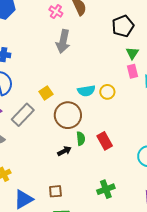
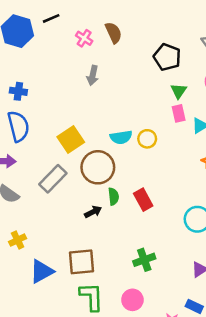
black pentagon: (123, 26) -> (167, 57), turned -30
gray arrow: (63, 41) -> (93, 75), size x0.7
yellow square: (46, 93) -> (71, 139), size x1.5
gray rectangle: (23, 115) -> (53, 179), moved
brown square: (55, 191) -> (81, 262), size x1.6

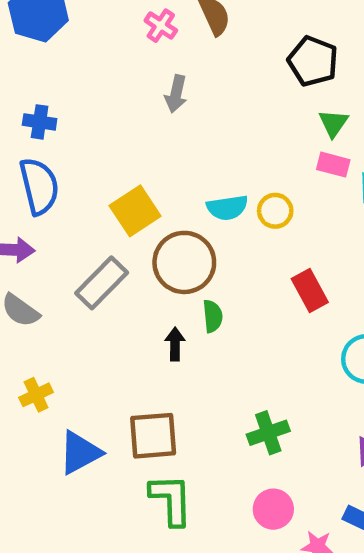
pink rectangle: (179, 113) -> (333, 165), turned -63
red rectangle: (143, 200) -> (310, 290), moved
black arrow: (93, 212) -> (175, 344), turned -63
pink circle: (132, 300) -> (273, 509), moved

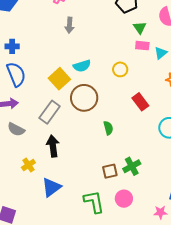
cyan semicircle: (227, 208) -> (82, 66), moved
green semicircle: (213, 316) -> (108, 128), moved
black arrow: (175, 344) -> (53, 146), moved, size x1.5
brown square: (153, 436) -> (110, 171), moved, size x0.7
pink circle: (273, 509) -> (124, 199), moved

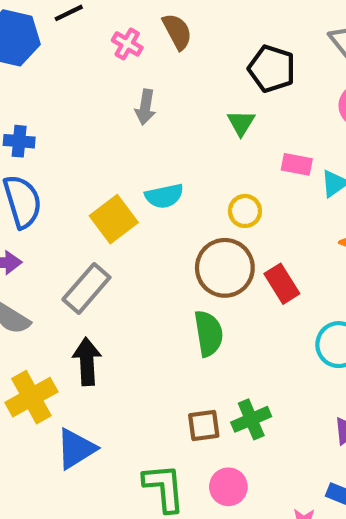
green triangle: (140, 28) -> (241, 123), moved
brown circle: (84, 98) -> (225, 268), moved
green semicircle: (108, 128) -> (209, 333), size x1.5
yellow cross: (28, 165) -> (31, 397), size x1.6

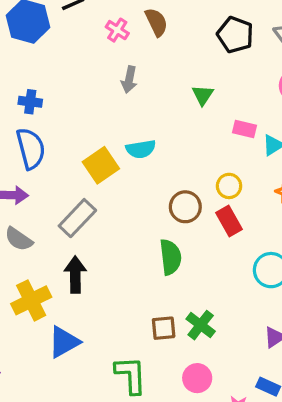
black pentagon: (272, 69) -> (235, 35), moved
yellow circle: (245, 211) -> (229, 186), moved
brown circle: (225, 268) -> (185, 207), size x0.7
green cross: (251, 419) -> (201, 325), turned -32
pink circle: (228, 487) -> (197, 378), moved

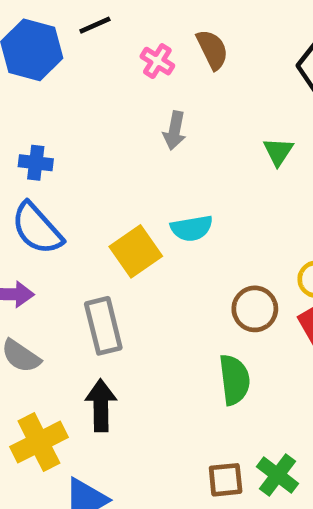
blue semicircle: (31, 149) -> (37, 228), turned 153
gray rectangle: (77, 218) -> (103, 326), turned -57

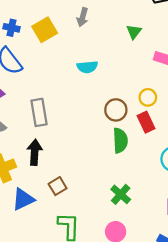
yellow square: (136, 251) -> (45, 30), moved
green semicircle: (234, 380) -> (120, 141), moved
brown square: (226, 480) -> (58, 186), moved, turned -30

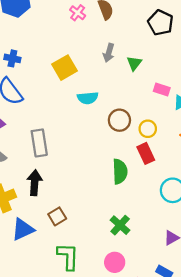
gray arrow: (83, 17) -> (109, 53), moved
yellow square: (45, 30) -> (64, 68), moved
brown circle: (116, 110) -> (119, 120), moved

